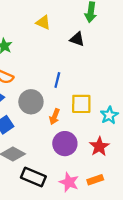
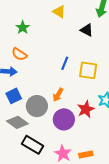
gray circle: (31, 102) -> (37, 106), moved
yellow square: (81, 104) -> (88, 70), moved
red star: (99, 147) -> (86, 109), moved

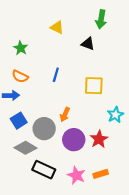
blue line: (65, 63) -> (56, 75), moved
red star: (86, 109) -> (99, 139), moved

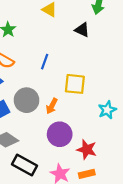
yellow square: (94, 86) -> (75, 84), moved
gray circle: (44, 129) -> (27, 100), moved
red star: (99, 139) -> (87, 149), moved, turned -30

